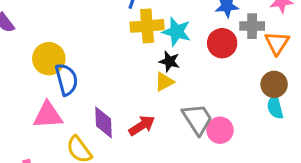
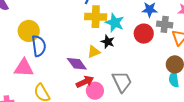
yellow triangle: (164, 82) -> (94, 52), moved
purple diamond: (103, 122) -> (77, 64), moved, turned -40
pink circle: (220, 130) -> (95, 91), moved

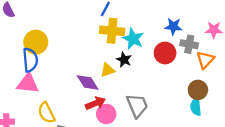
blue semicircle: (39, 46) -> (30, 60), moved

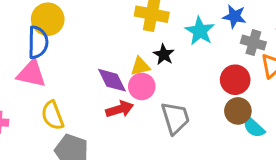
cyan star: (133, 39) -> (200, 31), moved
red circle: (165, 53) -> (235, 80), moved
brown circle: (198, 90) -> (238, 111), moved
cyan semicircle: (196, 107) -> (254, 127), turned -48
pink circle: (106, 114) -> (142, 86), moved

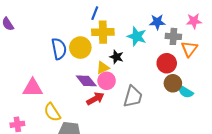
yellow circle: (48, 19) -> (80, 48), moved
blue semicircle: (38, 42) -> (59, 49), moved
gray trapezoid: (175, 118) -> (133, 97), turned 45

